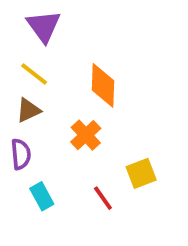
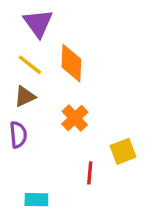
orange diamond: (103, 85) -> (71, 63), moved
cyan rectangle: (42, 196) -> (36, 200), moved, turned -60
red line: (103, 198) -> (90, 173), turned 40

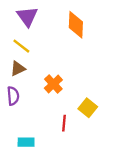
orange diamond: (71, 63) -> (76, 25), moved
yellow square: (123, 151) -> (88, 108), turned -30

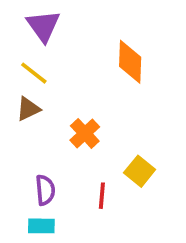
orange diamond: (76, 25) -> (130, 62), moved
purple semicircle: (13, 96) -> (45, 190), moved

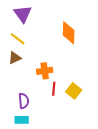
orange cross: (85, 133) -> (45, 71), turned 35
red line: (102, 196) -> (54, 89), moved

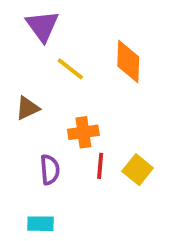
yellow line: (18, 39) -> (70, 69), moved
purple semicircle: (24, 101) -> (50, 170), moved

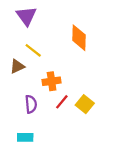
yellow line: (70, 69) -> (33, 50), moved
red line: (100, 166) -> (62, 102), turned 35

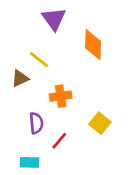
purple triangle: (26, 16) -> (54, 19), moved
red line: (62, 102) -> (59, 141), moved

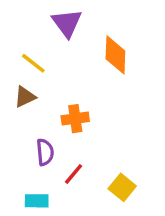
yellow line: (39, 60) -> (33, 63), moved
yellow square: (100, 123) -> (122, 187), moved

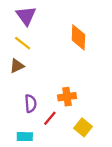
purple triangle: (67, 23) -> (26, 16), moved
orange cross: (75, 119) -> (67, 97), moved

